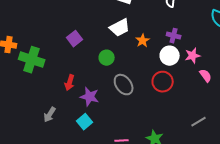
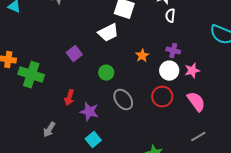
white trapezoid: (120, 28) -> (108, 33), moved
pink semicircle: (206, 76) -> (196, 102), moved, size x1.5
cyan square: (85, 122) -> (93, 140), moved

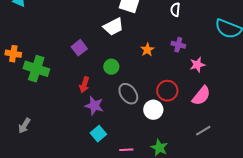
white circle: (169, 71) -> (153, 110), moved
red arrow: (69, 98) -> (84, 85), moved
pink semicircle: (196, 102) -> (201, 96), turned 75
gray arrow: (49, 130) -> (24, 126), moved

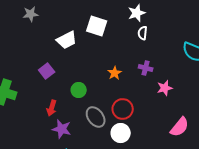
white trapezoid: (113, 27) -> (67, 40), moved
red circle: (167, 91) -> (123, 109), moved
pink semicircle: (201, 96) -> (180, 127), moved

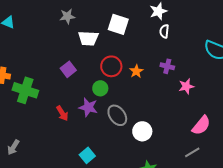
gray star: (31, 14) -> (67, 16), moved
white trapezoid: (67, 40) -> (88, 38), turned 30
red arrow: (52, 108) -> (62, 113), moved, turned -49
red circle: (123, 109) -> (111, 66), moved
purple star: (62, 129) -> (88, 107), moved

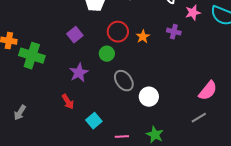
pink star: (186, 86) -> (193, 13), moved
purple star: (88, 107) -> (79, 73), moved, turned 30
red arrow: (62, 113) -> (68, 102), moved

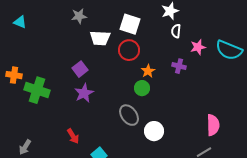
red circle: (118, 32) -> (129, 50), moved
green circle: (107, 54) -> (142, 88), moved
purple star: (79, 73) -> (84, 93), moved
pink semicircle: (208, 91) -> (213, 125), turned -40

